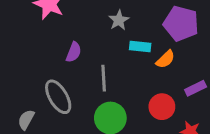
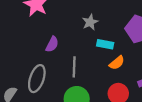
orange semicircle: (165, 59) -> (117, 63), moved
gray ellipse: (58, 97) -> (37, 79), turned 44

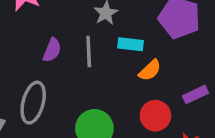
gray line: (74, 67) -> (89, 52), moved

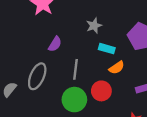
gray line: (89, 52) -> (76, 69), moved
red circle: (155, 116) -> (101, 91), moved

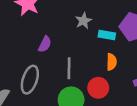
cyan rectangle: (107, 49) -> (107, 35), moved
orange semicircle: (117, 68) -> (112, 62), turned -49

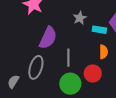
purple semicircle: (45, 44) -> (48, 38), size x1.6

